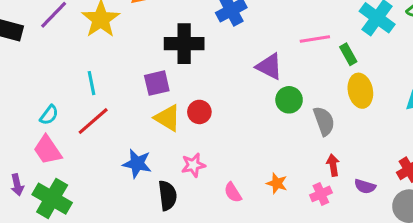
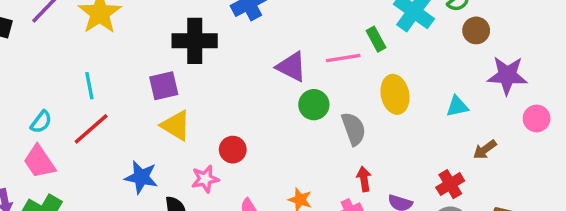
pink line: (315, 39) -> (343, 58), moved
green rectangle: (348, 54) -> (376, 39), moved
red circle: (199, 112) -> (233, 150), moved

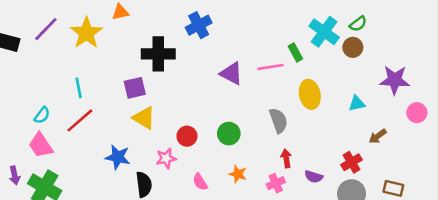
brown circle: (476, 30) -> (353, 47), moved
green circle: (314, 105) -> (229, 134), moved

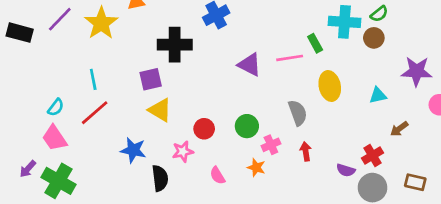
cyan cross: (324, 32) -> (344, 22), turned -32
purple arrow: (15, 175) -> (28, 169), turned 54
purple semicircle: (314, 177) -> (346, 170), moved
pink cross: (276, 183) -> (271, 145), moved

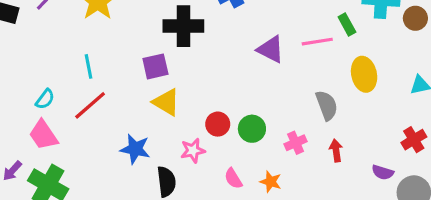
green circle: (247, 126) -> (252, 129), moved
red cross: (373, 155) -> (414, 140), moved
orange star: (256, 168) -> (271, 182), moved

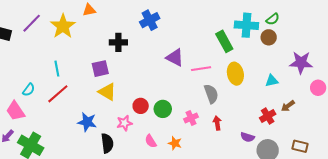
green rectangle: (347, 24) -> (224, 41), size x1.5
black cross: (183, 26) -> (118, 42), size x0.7
pink line: (317, 42) -> (201, 69), moved
pink trapezoid: (43, 135) -> (16, 111), moved

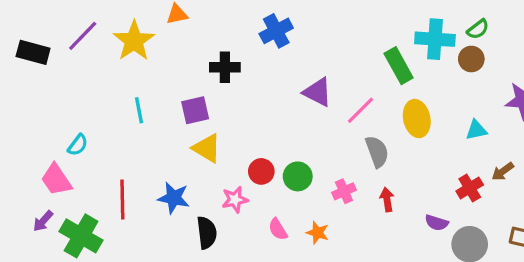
cyan line: (57, 69) -> (139, 110), moved
pink line: (201, 69) -> (361, 110), turned -36
red line: (58, 94) -> (122, 200), moved, turned -50

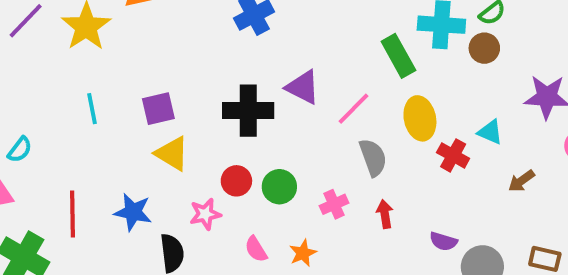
black cross: (225, 67) -> (248, 111), moved, size x1.4
cyan triangle: (476, 130) -> (490, 132), turned 35
red cross: (470, 188) -> (453, 155), moved, turned -30
orange star: (318, 233) -> (303, 253), turned 30

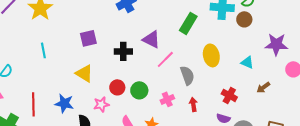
green rectangle: (398, 56) -> (188, 23), moved, turned 60
purple square: (158, 109) -> (88, 38), moved
pink line: (354, 109) -> (165, 59), moved
black cross: (248, 111) -> (123, 51), size x0.7
red cross: (453, 155) -> (229, 95), moved

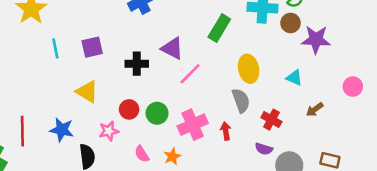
purple star: (276, 44) -> (316, 39), moved
cyan line: (43, 50) -> (55, 48), moved
gray semicircle: (187, 75) -> (241, 101), moved
pink cross: (167, 99) -> (193, 125), size x1.6

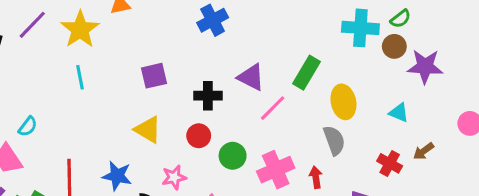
green rectangle: (219, 28) -> (307, 73), moved
cyan line: (55, 48) -> (80, 77), moved
red circle: (129, 109) -> (199, 136), moved
red cross: (271, 120) -> (390, 163), moved

